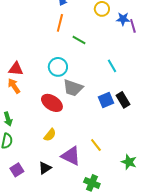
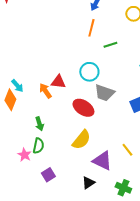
green line: (79, 40) -> (110, 45), turned -48
red triangle: (16, 69) -> (58, 82), moved
yellow semicircle: (50, 135) -> (81, 140), size x1.5
black triangle: (45, 168) -> (88, 183), moved

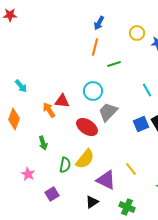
cyan arrow: (17, 86) -> (21, 86), moved
gray trapezoid: (104, 93) -> (108, 112), turned 115
green semicircle: (38, 146) -> (65, 165), moved

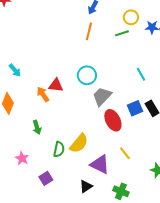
green line: (114, 64) -> (122, 33), moved
red ellipse: (87, 127) -> (113, 120), moved, turned 30

